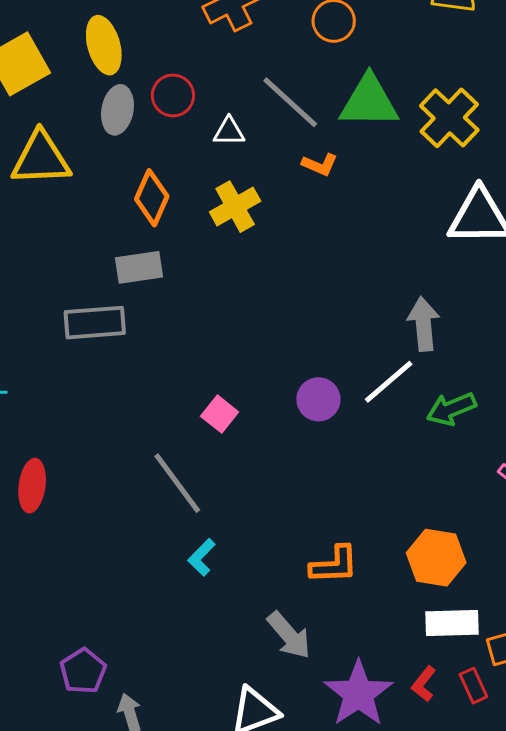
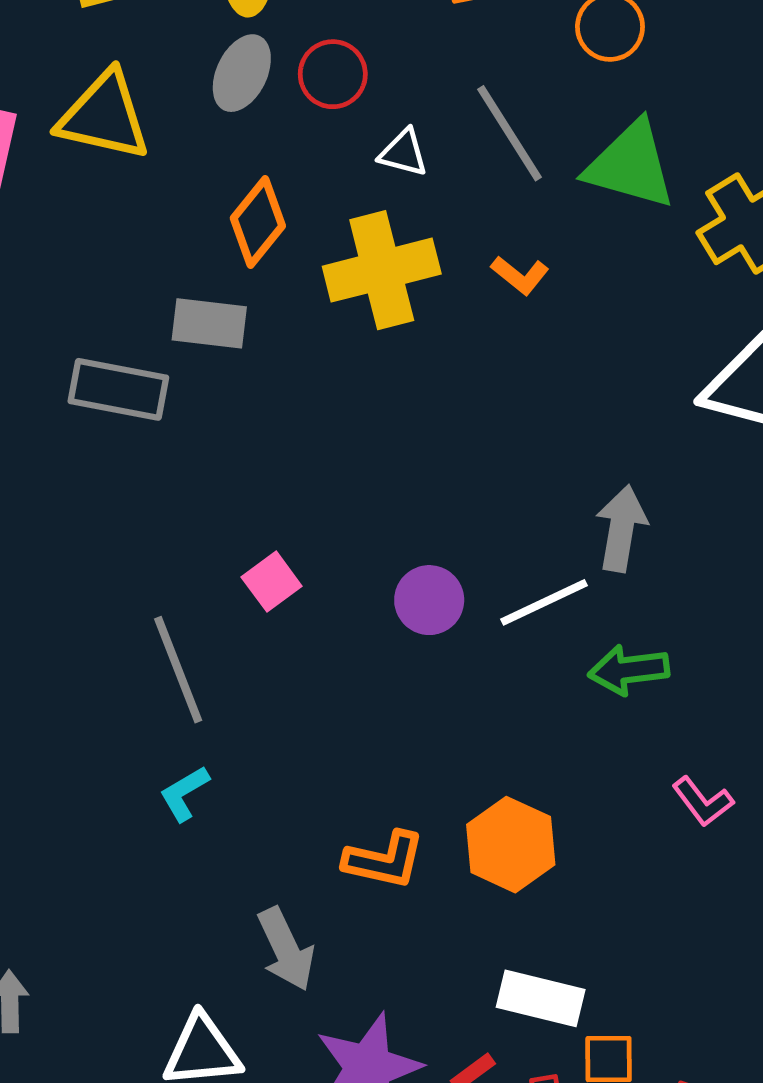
orange L-shape: (320, 165) -> (520, 275), moved
yellow cross: (235, 207) -> (382, 270), size x1.4
orange hexagon: (436, 558) -> (511, 845), moved

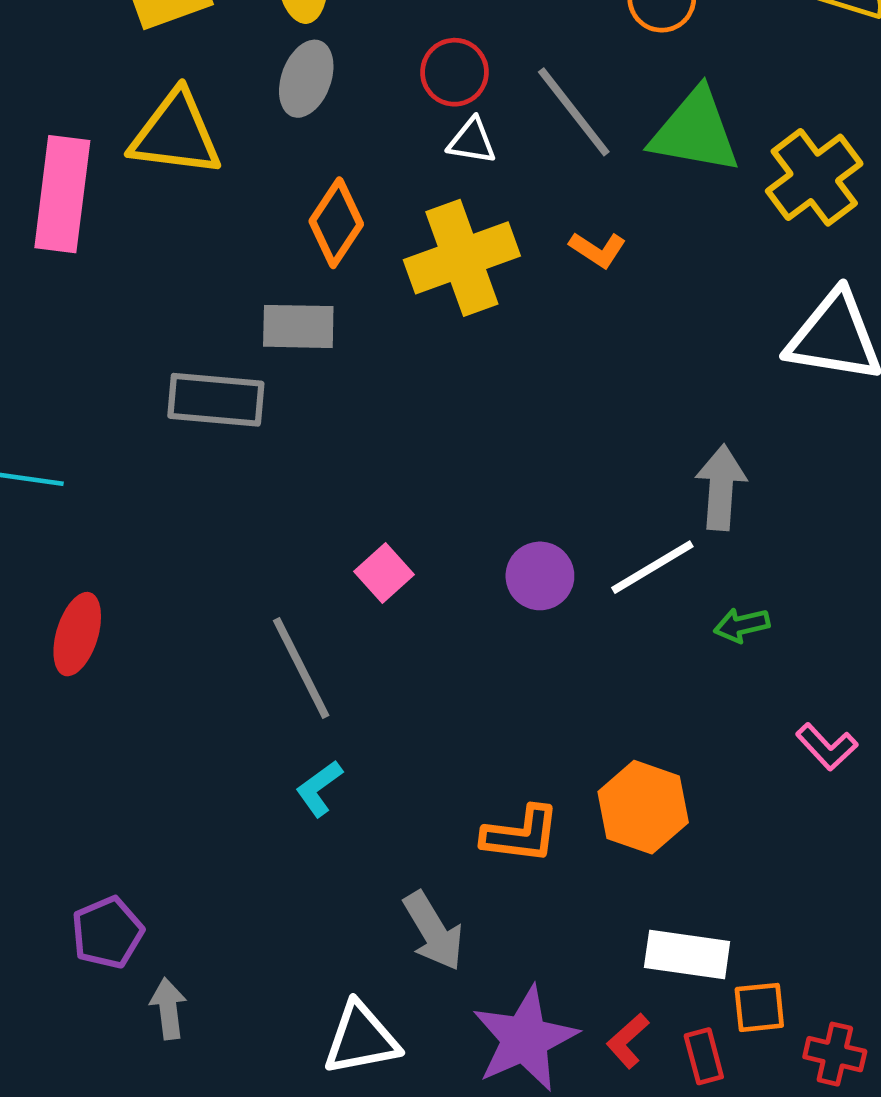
red circle: (333, 74) -> (454, 72), moved
green arrow: (629, 670) -> (742, 625), size x0.7

